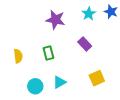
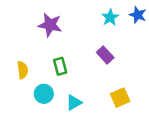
purple star: (55, 20) -> (50, 25), moved
cyan circle: (35, 86) -> (44, 94), moved

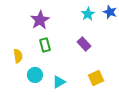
purple star: (50, 25) -> (40, 20), turned 30
green rectangle: (60, 66) -> (45, 45), moved

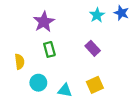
yellow square: (96, 78) -> (95, 85), moved
cyan triangle: (59, 82) -> (65, 90), turned 40

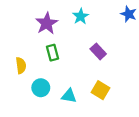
cyan star: (97, 15) -> (81, 16), moved
yellow square: (95, 85) -> (100, 90), turned -35

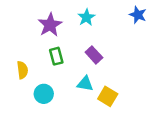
purple rectangle: (98, 51) -> (94, 55), moved
cyan triangle: (69, 96) -> (85, 84), moved

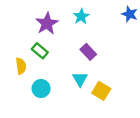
green rectangle: (56, 56) -> (40, 51), moved, turned -35
cyan triangle: (85, 84) -> (80, 79), turned 49

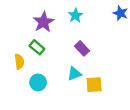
cyan triangle: (80, 79) -> (74, 74), turned 40
yellow square: (101, 91) -> (94, 85), turned -35

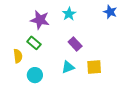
purple star: (44, 22) -> (40, 20), turned -30
yellow square: (94, 85) -> (94, 67), moved

